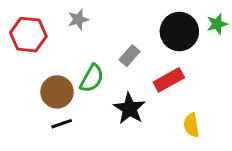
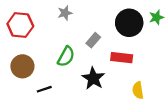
gray star: (78, 19) -> (65, 13), moved
red rectangle: (169, 80) -> (122, 58), turned 36
brown circle: (57, 92) -> (22, 66), moved

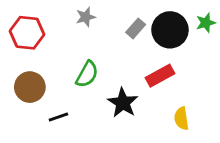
gray rectangle: (93, 40) -> (136, 28), moved
red rectangle: (122, 58) -> (160, 76), turned -36

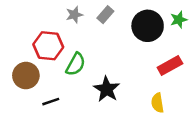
gray rectangle: (136, 28) -> (105, 15), moved
red hexagon: (27, 33) -> (48, 46), moved
red rectangle: (160, 76) -> (170, 66), moved

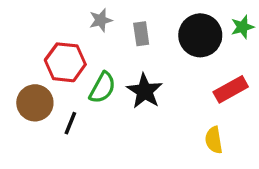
gray rectangle: (105, 15) -> (141, 34), moved, turned -49
black star: (107, 89) -> (145, 91), moved
black line: (51, 102) -> (70, 123), moved, turned -49

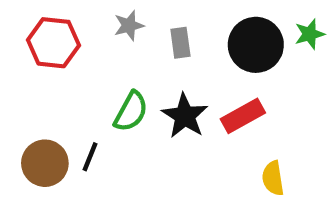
red hexagon: (65, 62) -> (53, 43), moved
red rectangle: (231, 89) -> (243, 116), moved
brown circle: (35, 103) -> (45, 163), moved

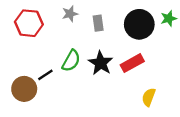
black line: (90, 157) -> (45, 75), moved, turned 35
yellow semicircle: (273, 178) -> (149, 97), turned 30

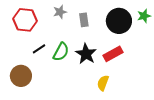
black line: (45, 75) -> (39, 49), moved
yellow semicircle: (149, 97) -> (103, 83), moved

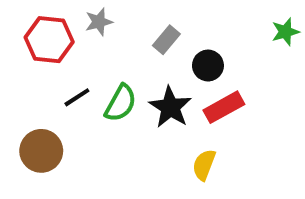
gray star: (60, 12) -> (99, 22), moved
gray rectangle: (84, 20) -> (166, 40), turned 48
black circle: (119, 21) -> (208, 66), moved, size x0.6

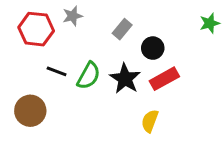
black line: (77, 97) -> (57, 71), turned 54

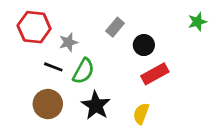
gray star: (73, 16) -> (68, 42), moved
black star: (125, 79) -> (96, 105), moved
brown circle: (30, 111) -> (48, 104), moved

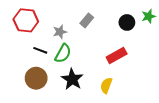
gray star: (68, 42) -> (60, 32), moved
black circle: (144, 45) -> (127, 22), moved

